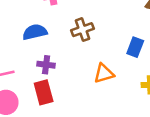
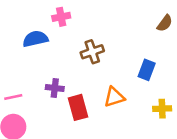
blue semicircle: (35, 32) -> (35, 39), moved
red rectangle: (44, 92) -> (78, 107), moved

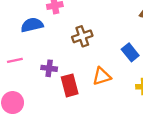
blue rectangle: (147, 70) -> (130, 52), turned -60
pink line: (13, 97) -> (15, 60), moved

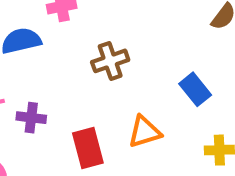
purple cross: (49, 68) -> (31, 118), moved

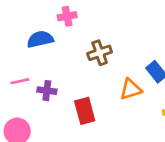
orange triangle: (145, 132) -> (131, 89), moved

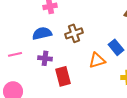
blue semicircle: (40, 39) -> (42, 33), moved
purple cross: (47, 91) -> (45, 58), moved

